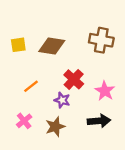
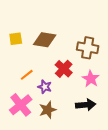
brown cross: (101, 40) -> (88, 48), moved
purple star: (62, 100) -> (45, 87), moved
pink cross: (24, 121) -> (21, 105), size x1.6

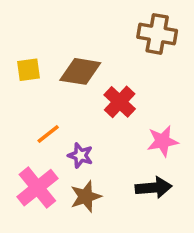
brown cross: (88, 48) -> (157, 34), moved
red cross: (64, 69) -> (120, 102), moved
pink star: (91, 79) -> (163, 141), turned 30

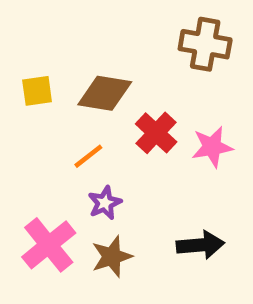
orange line: (48, 134) -> (88, 156), moved
pink star: (163, 141) -> (212, 147), moved
purple star: (80, 155) -> (105, 203), turned 30

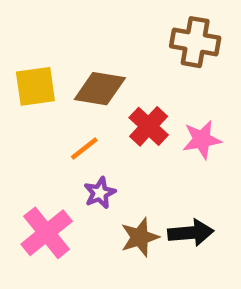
yellow square: (37, 91) -> (35, 86), size x1.4
brown star: (112, 257) -> (140, 237), moved

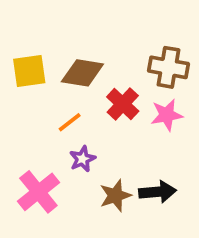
brown cross: (195, 42) -> (168, 67), moved

